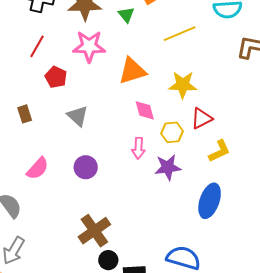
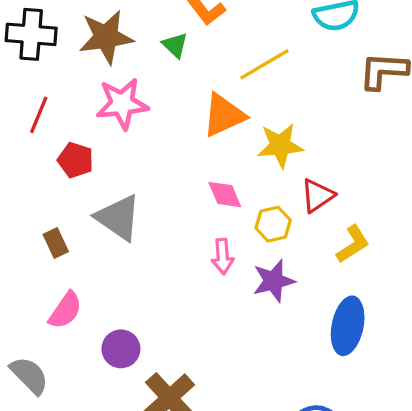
orange triangle: (132, 71) -> (224, 115), moved
brown rectangle: (25, 114) -> (56, 243), moved
gray triangle: (78, 116) -> (118, 218), size x1.4
purple circle: (86, 167) -> (121, 349), moved

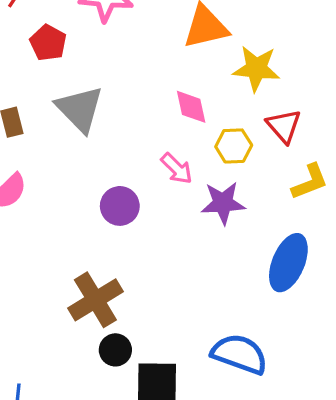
red triangle: (317, 196) -> (284, 126), turned -48
pink arrow: (223, 256) -> (177, 168), turned -52
purple circle: (121, 349) -> (120, 206), moved

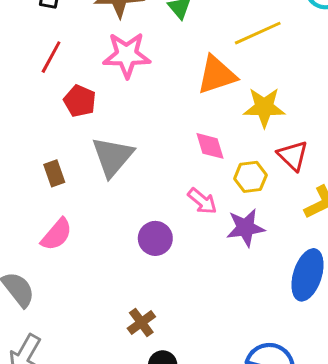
gray triangle: (80, 109) -> (113, 157), turned 30
brown cross: (95, 300) -> (141, 323), size x0.6

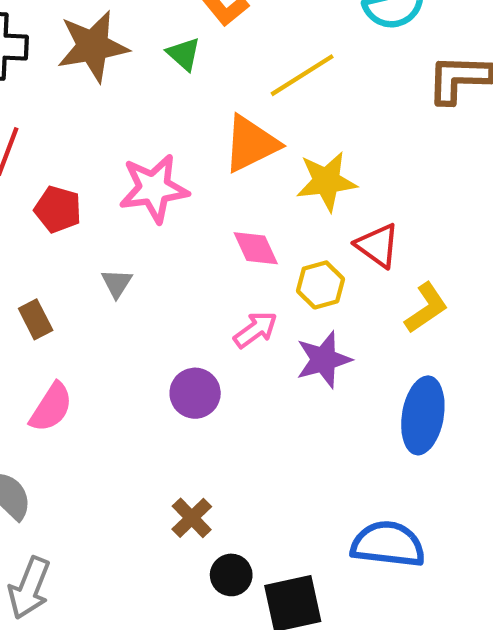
pink star: (127, 55) -> (154, 188), moved
gray triangle: (113, 157) -> (117, 283), size x0.5
pink arrow: (202, 201) -> (255, 330), turned -68

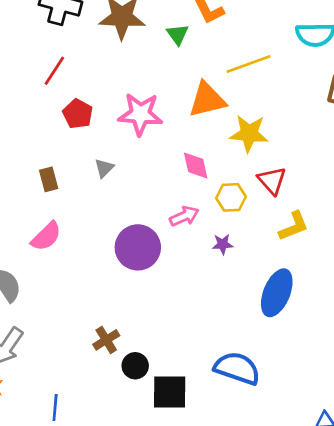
purple star: (324, 360) -> (223, 244), size x0.6
purple circle: (195, 393) -> (138, 247), size x1.4
brown cross: (192, 518) -> (106, 340), moved

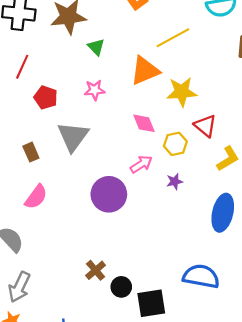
green triangle: (178, 34) -> (96, 47), moved
pink star: (140, 114) -> (95, 90), size x0.6
gray triangle: (104, 168) -> (73, 136), size x2.0

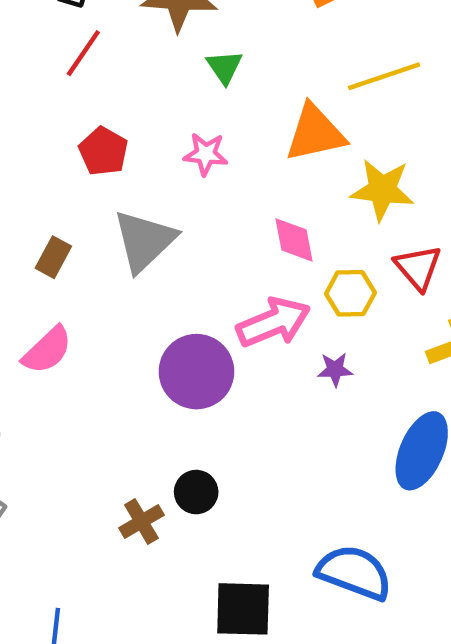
red line: (22, 67) -> (83, 53), moved
brown rectangle: (31, 152) -> (53, 257), turned 42
pink arrow: (141, 164) -> (273, 322), size x1.5
black circle: (121, 287) -> (196, 492), moved

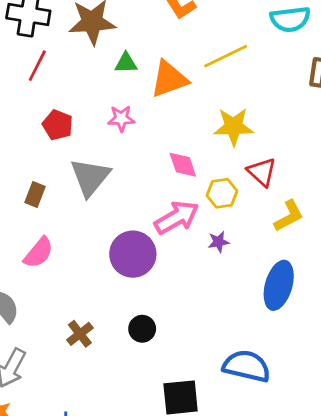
green triangle: (224, 67) -> (126, 63), turned -50
orange triangle: (315, 133) -> (169, 79), moved
brown cross: (141, 521) -> (80, 334), moved

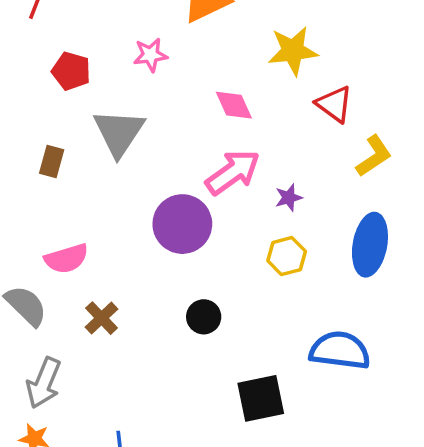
yellow hexagon: (222, 193) -> (287, 256), moved
pink semicircle: (39, 253) -> (66, 259), moved, turned 40
brown cross: (80, 334) -> (102, 318), moved

